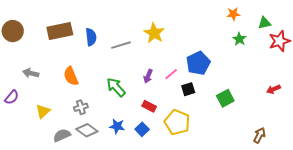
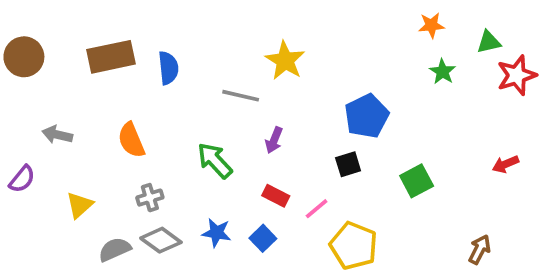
gray line: (121, 45) -> (241, 96), moved, turned 30
pink line: (171, 74) -> (317, 209), moved
yellow pentagon: (177, 122) -> (354, 246), moved

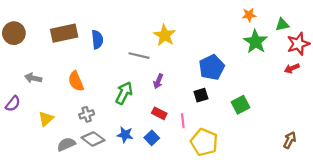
green star: (443, 72) -> (255, 42), size x1.6
green arrow: (215, 161) -> (124, 93), turned 70
red arrow: (505, 164) -> (292, 68), moved
pink line: (317, 209) -> (183, 121), turned -56
brown arrow: (480, 249) -> (290, 140), moved

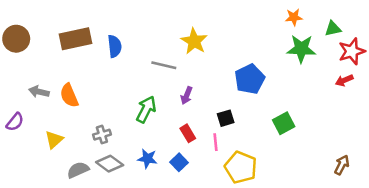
green star: (255, 42) -> (301, 49), turned -30
orange semicircle: (76, 81) -> (69, 95), moved
black square: (201, 95) -> (226, 118), moved
red rectangle: (159, 113) -> (188, 133), turned 32

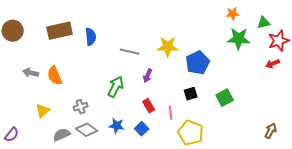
yellow star: (194, 41) -> (168, 47), moved, turned -30
black square: (226, 118) -> (191, 94), moved
purple semicircle: (15, 122) -> (12, 135), moved

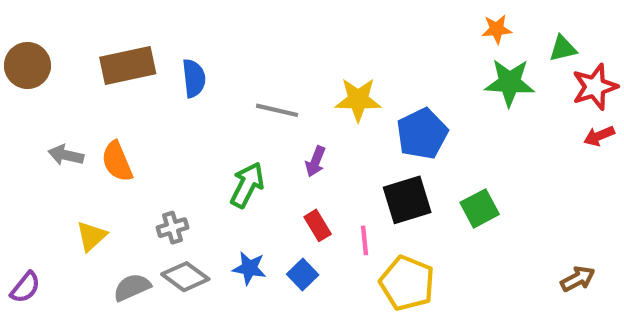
red arrow: (273, 64) -> (599, 136), moved
black square: (191, 94) -> (407, 200), size x1.6
brown arrow: (271, 131) -> (578, 279), turned 35

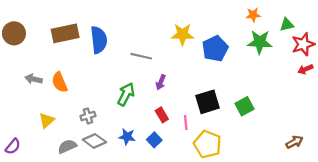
blue semicircle: (194, 78) -> (99, 40), size x1.4
yellow star: (358, 100) -> (182, 34), moved
blue pentagon: (422, 134) -> (215, 49), moved

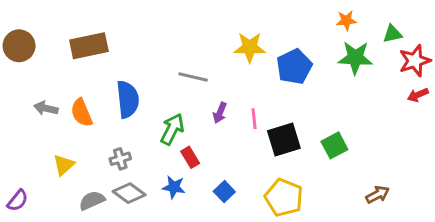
blue semicircle: (99, 40) -> (128, 99), moved
red rectangle: (162, 115) -> (190, 157), moved
pink line: (186, 122) -> (254, 119), moved
blue square: (154, 140) -> (224, 192), moved
brown arrow: (294, 142) -> (378, 195), moved

